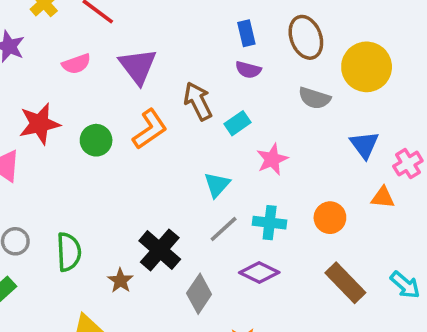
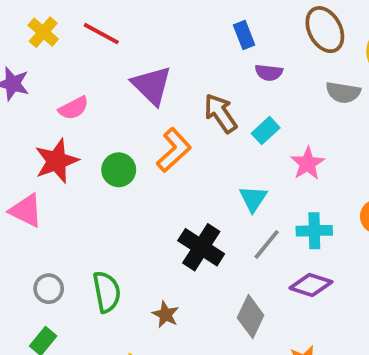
blue rectangle: (246, 33) -> (244, 35), moved
pink semicircle: (76, 64) -> (74, 108), moved
black cross: (160, 250) -> (201, 247), moved

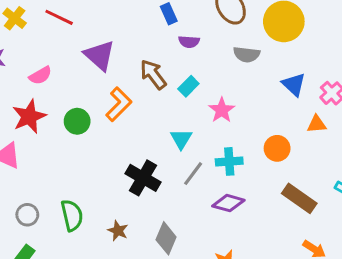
gray diamond: (251, 316) -> (166, 238), moved

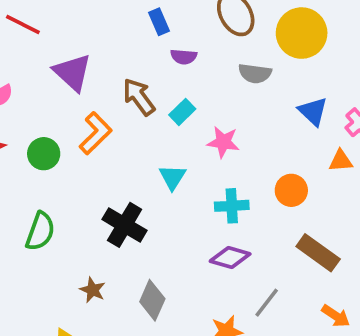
pink star: (222, 110) -> (223, 142), turned -30
gray line: (193, 174) -> (267, 303), moved
green semicircle: (72, 215) -> (40, 231), moved, turned 32

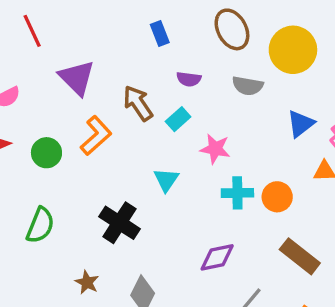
red line: (23, 25) -> (32, 31), turned 36
purple semicircle: (184, 57) -> (189, 79), moved
blue triangle: (313, 111) -> (301, 124), turned 36
cyan cross: (232, 206) -> (237, 193), moved
purple diamond: (230, 258) -> (217, 257), turned -30

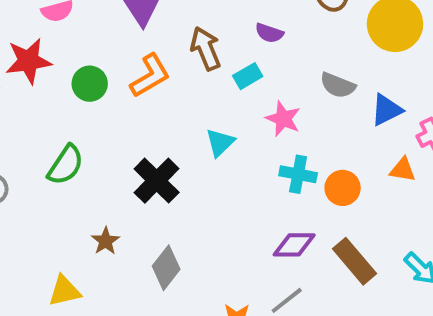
gray semicircle: (248, 86) -> (338, 85), moved
purple diamond: (217, 257) -> (294, 245), moved

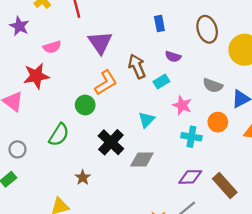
green circle: (90, 84) -> (85, 105), moved
orange circle: (343, 188) -> (218, 122), moved
gray diamond: (166, 268) -> (142, 159), moved, turned 55

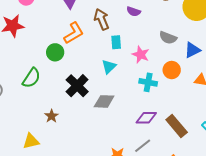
cyan rectangle: (161, 81) -> (116, 42), moved, turned -64

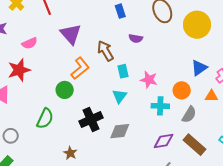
gray semicircle: (168, 38) -> (189, 115), moved, turned -72
black cross: (77, 86) -> (91, 119), turned 30

